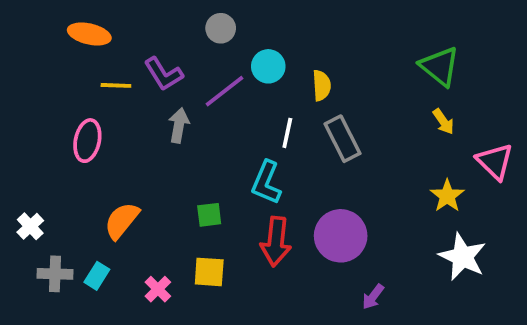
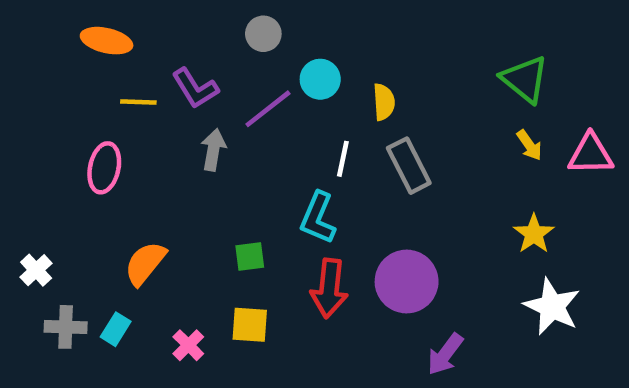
pink triangle: (495, 162) -> (591, 154), moved, turned -45
purple arrow: (373, 297) -> (445, 354), size x1.4

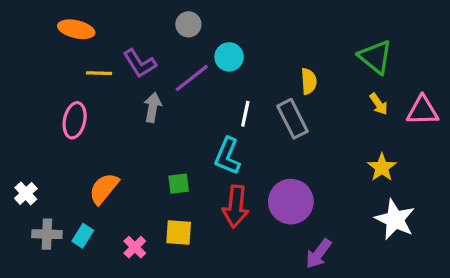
yellow semicircle: (384, 102) -> (309, 81), moved

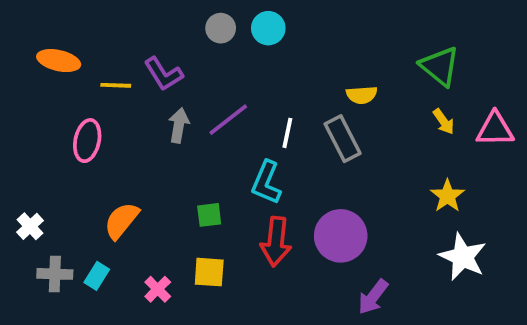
orange ellipse: (76, 29) -> (59, 61), moved
cyan circle: (229, 57) -> (268, 28), moved
purple line: (192, 78) -> (228, 120), moved
yellow semicircle: (309, 81) -> (362, 95), turned 90

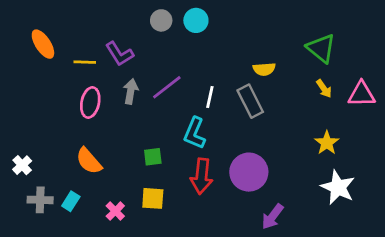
orange ellipse: (59, 61) -> (43, 44), turned 44
pink ellipse: (87, 141) -> (90, 103), moved
orange semicircle: (122, 221) -> (89, 161), turned -80

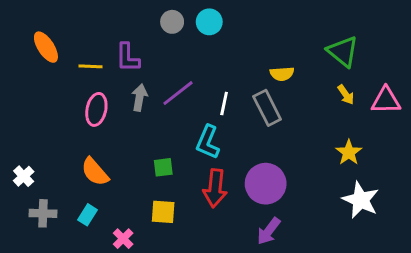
purple L-shape: (119, 54) -> (128, 57), turned 32
cyan rectangle: (71, 201) -> (87, 215), moved
pink cross: (115, 211) -> (123, 239), moved
purple arrow: (272, 217) -> (269, 231), moved

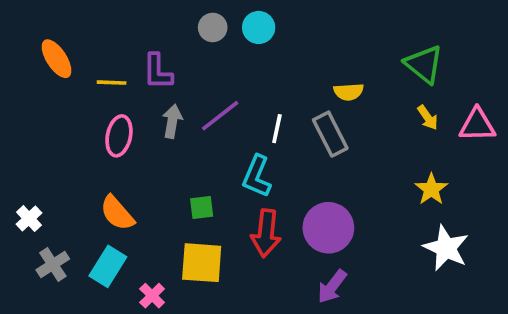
yellow square: (163, 212) -> (202, 263), size x1.4
gray cross: (43, 213) -> (53, 264), turned -35
cyan rectangle: (87, 215) -> (108, 266), size x1.5

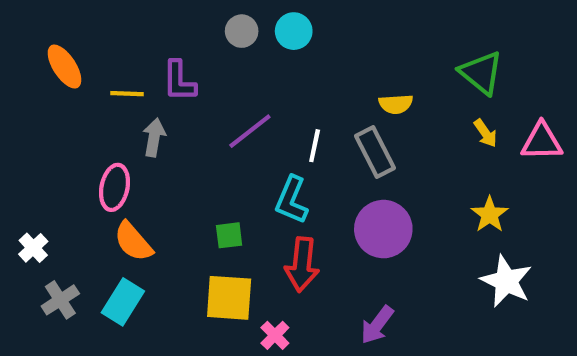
gray arrow: (172, 121) -> (154, 137), moved
pink ellipse: (119, 136) -> (114, 187), moved
purple circle: (328, 228) -> (383, 229), moved
pink cross: (152, 296) -> (275, 335), moved

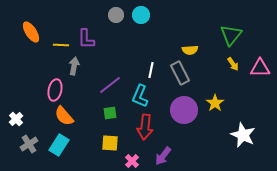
green triangle: (481, 73) -> (231, 35), turned 30
purple line: (250, 131) -> (110, 85), moved
yellow star: (490, 214) -> (215, 103), moved
yellow square: (229, 298) -> (110, 143), size x0.7
purple arrow: (377, 325) -> (163, 156), moved

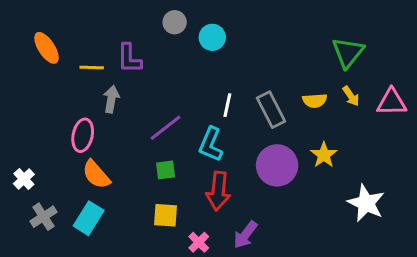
cyan circle: (141, 15) -> (212, 37), moved
yellow semicircle: (190, 50) -> (315, 101), moved

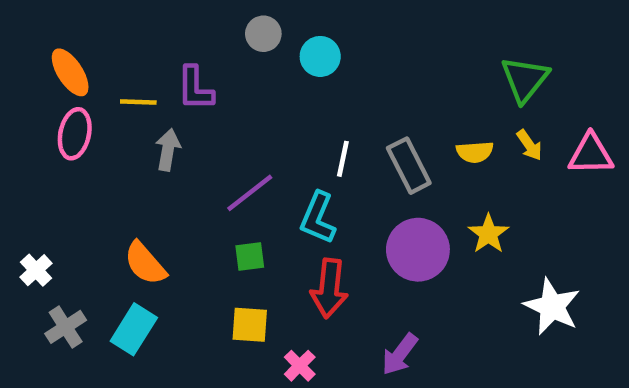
pink ellipse: (83, 135) -> (75, 134), moved
purple arrow: (245, 235) -> (400, 354), moved

